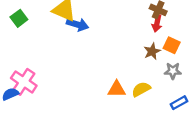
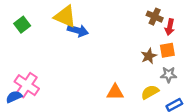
red arrow: (157, 23) -> (170, 27), moved
orange square: (172, 45) -> (167, 50), turned -35
yellow semicircle: (141, 89) -> (150, 92), moved

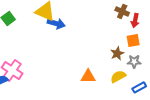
brown star: (149, 56) -> (117, 53), moved

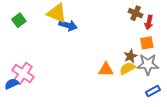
gray star: (134, 61) -> (148, 64), size x1.5
orange triangle: (88, 76) -> (106, 69), moved
yellow semicircle: (118, 76) -> (127, 68), moved

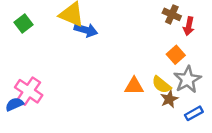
orange square: (147, 43) -> (176, 55), moved, turned -32
brown star: (130, 56) -> (169, 99), moved
gray star: (148, 64) -> (187, 79), turned -30
yellow semicircle: (127, 68) -> (161, 85), turned -112

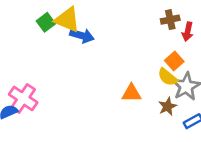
brown cross: (172, 14) -> (170, 20), turned -36
green square: (24, 24) -> (46, 22), moved
yellow semicircle: (161, 85) -> (168, 77), moved

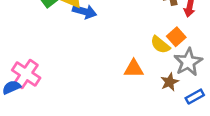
yellow semicircle: (168, 77) -> (160, 45), moved

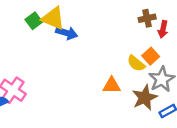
brown star: (170, 82) -> (145, 98), size x1.5

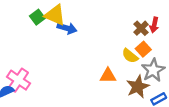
brown cross: (147, 18) -> (141, 28), moved, turned -32

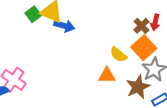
orange square: (143, 49) -> (144, 48), size x1.5
yellow semicircle: (130, 56) -> (118, 55), moved

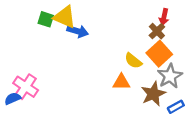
green square: (33, 14) -> (46, 19), turned -35
red arrow: (155, 22) -> (164, 17), moved

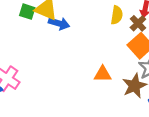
yellow semicircle: (133, 61) -> (117, 15), moved, turned -120

